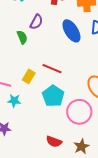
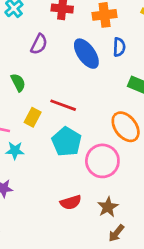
green semicircle: (22, 37) -> (18, 82), moved
red semicircle: (54, 142) -> (71, 202), turned -35

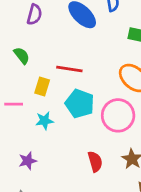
cyan star: (15, 151) -> (44, 121), moved
red semicircle: (71, 202) -> (95, 162), turned -78

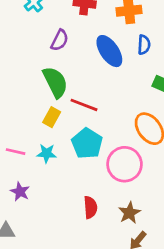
green semicircle: (22, 56) -> (55, 82), moved, size x1.6
pink line: (14, 104) -> (16, 152), moved
purple star: (28, 161) -> (20, 192), turned 30

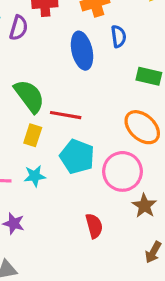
purple semicircle: (60, 40) -> (19, 28), moved
blue ellipse: (109, 51) -> (82, 51), turned 32
brown star: (129, 213) -> (144, 206), moved

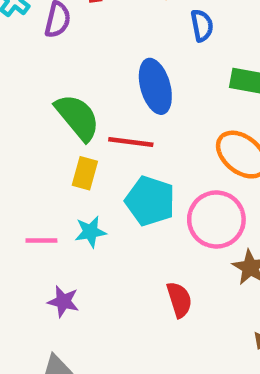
blue ellipse: (82, 51) -> (155, 86), moved

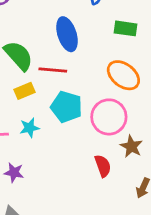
yellow rectangle: (85, 173) -> (25, 91), turned 54
red semicircle: (179, 300) -> (103, 166), moved

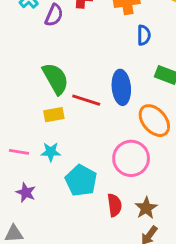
blue ellipse: (67, 34) -> (121, 87), moved
cyan pentagon: (66, 107) -> (81, 181), moved
brown star: (131, 146) -> (146, 208), moved

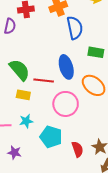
blue semicircle: (144, 35) -> (75, 28), size x1.6
yellow rectangle: (54, 115) -> (23, 95), turned 32
pink circle: (131, 158) -> (66, 104), moved

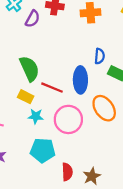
blue semicircle: (75, 28) -> (100, 56), moved, size x0.6
cyan star: (26, 121) -> (36, 116), moved
cyan pentagon: (51, 137) -> (43, 150), turned -30

